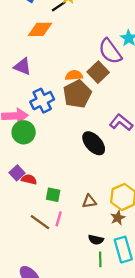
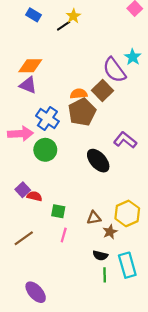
orange diamond: (40, 29) -> (30, 66), moved
blue cross: (42, 101) -> (47, 119), turned -30
green circle: (24, 132) -> (45, 150), moved
brown star: (118, 218) -> (110, 232), moved
brown line: (40, 222) -> (24, 238), moved, turned -72

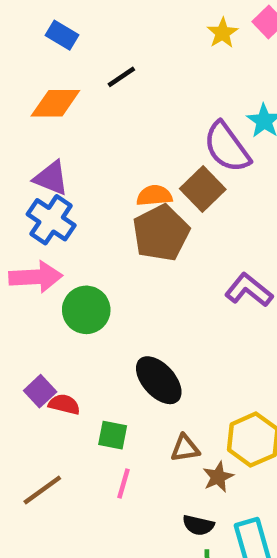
yellow star: (73, 16) -> (222, 33), moved
black line: (64, 26) -> (121, 77), moved
orange diamond: (30, 66) -> (55, 103), moved
blue cross: (47, 119) -> (51, 220), moved
black ellipse: (98, 161) -> (159, 380), moved

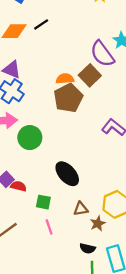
black line: (121, 77) -> (41, 24), moved
pink line: (124, 483) -> (49, 227), turned -35

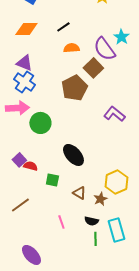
black line: (41, 24) -> (63, 27), moved
orange semicircle: (65, 79) -> (71, 48), moved
brown triangle: (81, 209) -> (79, 193), moved, turned 40
pink line: (49, 227) -> (61, 222), moved

